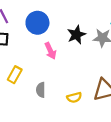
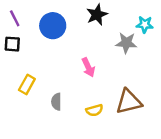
black star: (76, 35) -> (97, 15), moved
pink arrow: (50, 51) -> (88, 67), moved

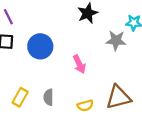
blue circle: (53, 26) -> (40, 46), moved
yellow rectangle: (27, 85) -> (20, 97), moved

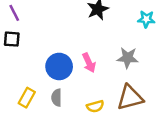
gray star: (116, 40) -> (128, 58), moved
blue circle: (40, 46) -> (59, 66), moved

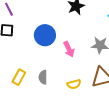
blue circle: (59, 66) -> (45, 35), moved

